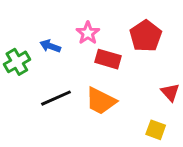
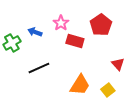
orange trapezoid: (101, 101) -> (80, 85), moved, turned -85
yellow square: (156, 130) -> (108, 90), turned 32

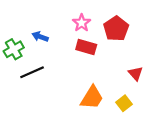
pink star: (61, 23) -> (82, 23), moved
black line: (39, 68) -> (32, 72), moved

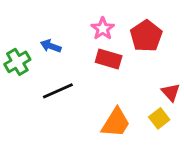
black line: (32, 72) -> (58, 91), moved
yellow square: (124, 103) -> (159, 118), moved

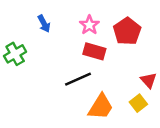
blue arrow: (51, 46) -> (44, 24), moved, turned -138
black line: (58, 91) -> (78, 79), moved

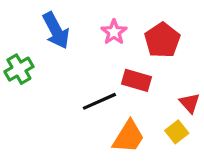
blue arrow: (44, 24) -> (56, 30), size x1.6
red rectangle: (94, 51) -> (136, 80), moved

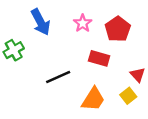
black line: (99, 101) -> (58, 77), moved

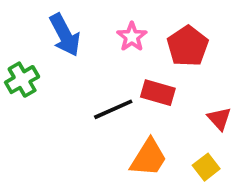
black line: (58, 77) -> (113, 109), moved
yellow square: (128, 96) -> (206, 167), moved

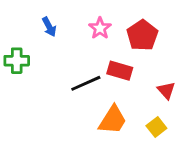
blue arrow: (65, 35) -> (49, 27), size x0.6
green cross: (22, 80) -> (17, 61), turned 30

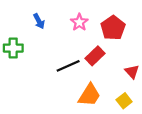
red rectangle: (120, 71) -> (95, 56), turned -60

